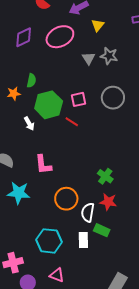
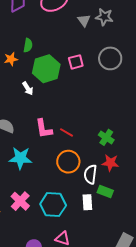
red line: (72, 122) -> (67, 132), moved
pink cross: (13, 263) -> (20, 201), moved, turned -30

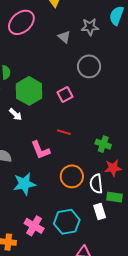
gray star: (104, 17) -> (90, 27), moved
gray triangle: (84, 20) -> (64, 37), moved
pink square: (76, 62) -> (65, 94), moved
red line: (67, 132) -> (64, 132), moved

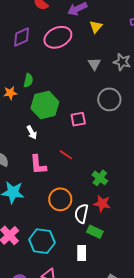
white arrow: (16, 114) -> (32, 132), moved
white rectangle: (100, 212) -> (82, 253), moved

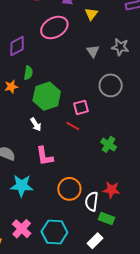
purple diamond: (22, 37) -> (17, 46), moved
red line: (66, 155) -> (73, 126), moved
green cross: (100, 178) -> (109, 144), moved
white rectangle: (82, 253) -> (95, 241), turned 49

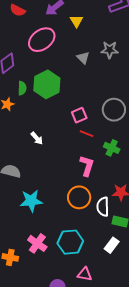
gray circle: (111, 85) -> (114, 110), moved
green hexagon: (47, 96) -> (47, 84), moved
red line: (73, 126) -> (87, 134), moved
pink L-shape: (45, 156) -> (87, 166), moved, turned -145

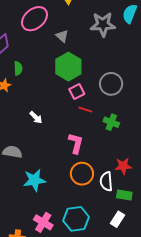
gray star: (110, 50) -> (103, 24), size x1.4
gray triangle: (83, 58) -> (62, 36), moved
green hexagon: (47, 84) -> (68, 67), moved
pink L-shape: (87, 166) -> (76, 143), moved

